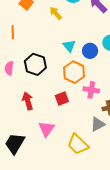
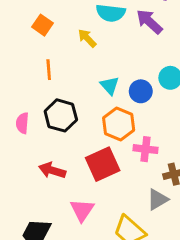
orange line: (13, 32) -> (49, 70), moved
red square: (62, 99) -> (103, 164), size x1.6
red arrow: (28, 101) -> (52, 170), turned -54

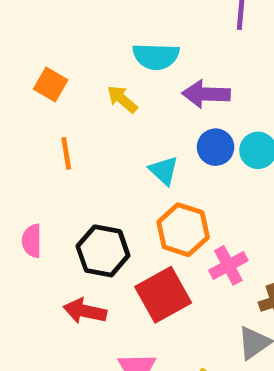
purple arrow: (149, 22) -> (206, 94), moved, turned -36
blue circle: (141, 91) -> (216, 147), moved
black hexagon: (61, 115) -> (103, 251), moved
pink cross: (145, 149) -> (228, 265), turned -30

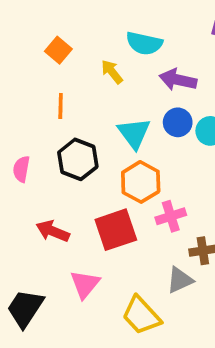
cyan triangle: (164, 170) -> (134, 133), size x1.4
black hexagon: (103, 251) -> (78, 159), moved

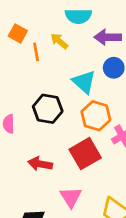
orange line: (61, 106) -> (36, 52), moved

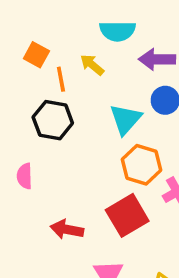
cyan triangle: (84, 82) -> (126, 119), turned 30
black hexagon: (48, 109) -> (53, 120), moved

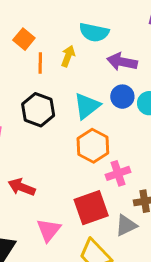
yellow arrow: (92, 65) -> (68, 56), turned 60
black hexagon: (53, 120) -> (38, 110), moved
red square: (127, 215) -> (91, 208), moved

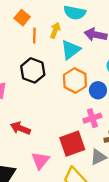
blue circle: (122, 97) -> (98, 90), moved
cyan triangle: (87, 106) -> (71, 50), moved
orange hexagon: (93, 146) -> (75, 81), moved

